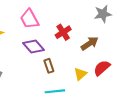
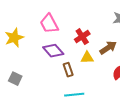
yellow triangle: (80, 74) -> (87, 58), moved, turned 40

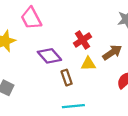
pink trapezoid: (49, 24) -> (31, 18), moved

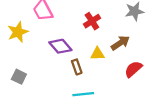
red cross: (83, 40) -> (92, 21), moved

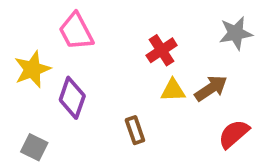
purple diamond: (60, 46) -> (72, 98), moved, turned 60
yellow triangle: (97, 54) -> (173, 90), moved

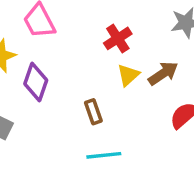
yellow triangle: (173, 90) -> (128, 75), turned -40

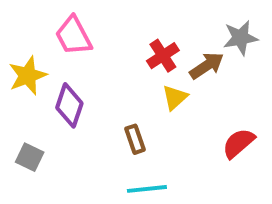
brown arrow: (163, 73) -> (207, 66), moved

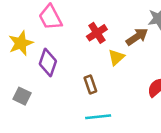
red cross: (163, 56) -> (97, 33), moved

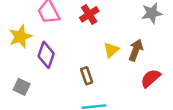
red cross: (97, 33) -> (89, 14), moved
brown arrow: (137, 37) -> (136, 50), moved, turned -35

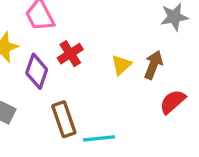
red cross: (89, 14) -> (70, 54), moved
brown rectangle: (87, 76) -> (64, 119), moved, size x1.5

